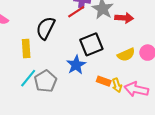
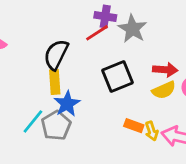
red arrow: (124, 18) -> (165, 70), moved
yellow rectangle: (26, 49) -> (55, 82), moved
blue star: (76, 65) -> (67, 104), moved

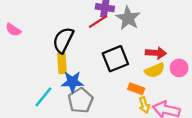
blue star: (67, 104) -> (72, 82), turned 30
gray pentagon: (56, 126) -> (81, 100), moved
orange rectangle: (134, 126) -> (136, 89), moved

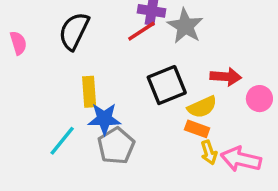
pink semicircle: (13, 30) -> (18, 43), turned -140
black semicircle: (63, 40) -> (74, 31), moved
yellow semicircle: (155, 70) -> (202, 107), moved

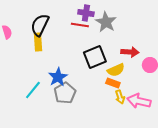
red line: (141, 31) -> (80, 25), turned 42
yellow rectangle: (89, 92) -> (38, 42), moved
blue star: (104, 119) -> (58, 77), turned -30

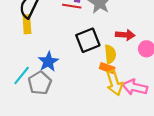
yellow semicircle: (116, 70) -> (110, 54), turned -72
gray pentagon: (65, 93) -> (40, 83), moved
yellow arrow: (120, 97) -> (114, 83), size x1.6

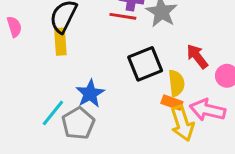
red arrow: (125, 35) -> (197, 56), turned -132
pink arrow: (135, 87) -> (208, 110), moved

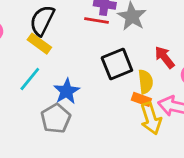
yellow rectangle: (60, 42) -> (39, 44), turned -50
cyan line: (53, 113) -> (30, 79), moved

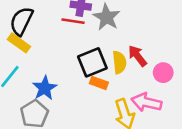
yellow semicircle: (145, 82) -> (119, 62), moved
orange rectangle: (141, 99) -> (99, 83), moved

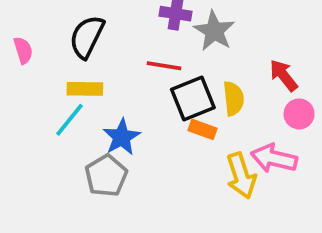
red line: (73, 21) -> (164, 66), moved
yellow rectangle: (19, 43) -> (85, 89), moved, turned -35
red arrow: (137, 56) -> (284, 75), moved

